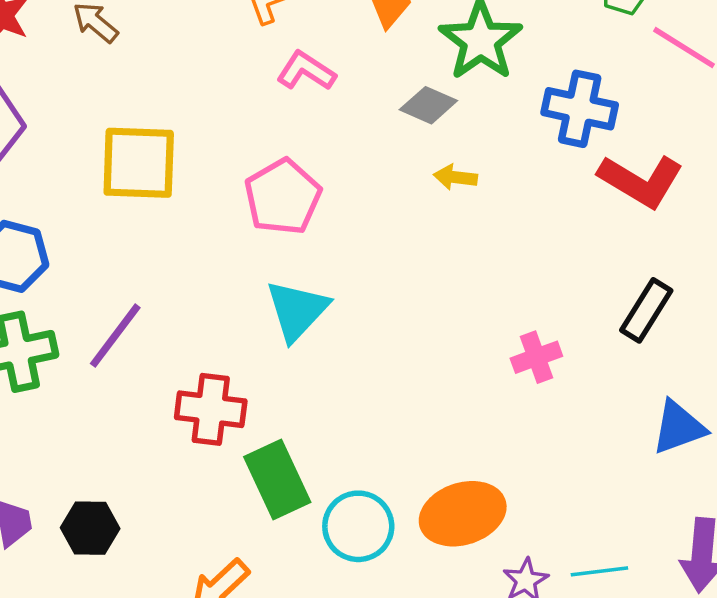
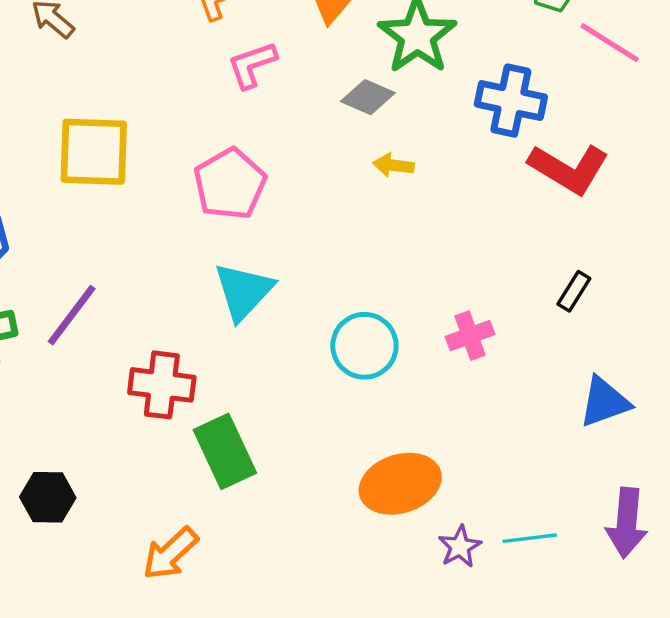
pink L-shape: (306, 71) -> (252, 65), turned -52
black rectangle: (646, 310) -> (574, 291), size x0.7
cyan circle: (358, 526) -> (364, 346), moved

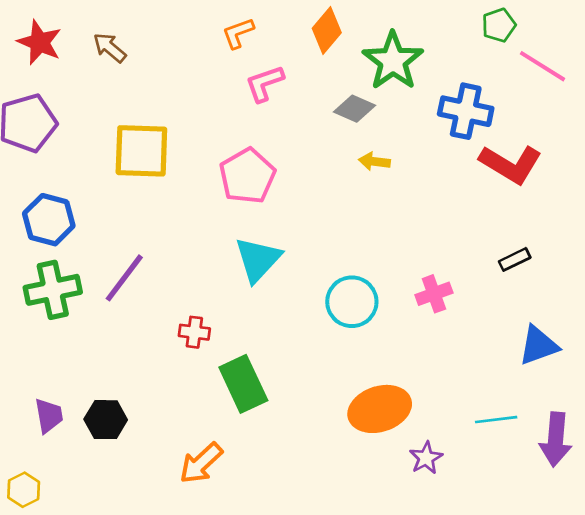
black rectangle: (574, 291) -> (515, 259), turned 32
red cross: (162, 385) -> (194, 332), size x0.6
cyan line: (530, 538) -> (496, 420), moved

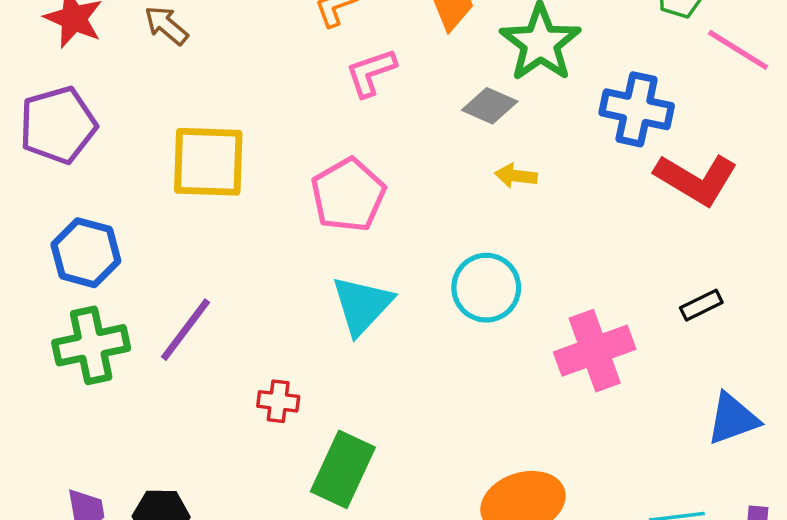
pink cross: (434, 294) -> (595, 351), size x1.6
cyan circle: (352, 302) -> (486, 288), moved
green rectangle: (243, 384) -> (343, 469), turned 50

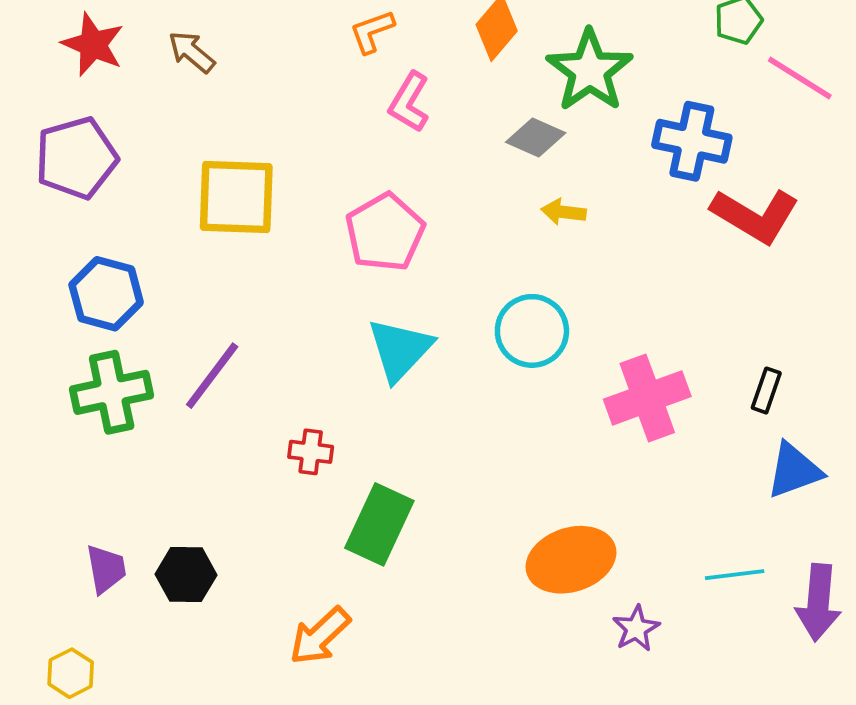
pink L-shape: (371, 73) -> (409, 102), turned -40
black rectangle: (701, 305) -> (766, 390), moved, turned -45

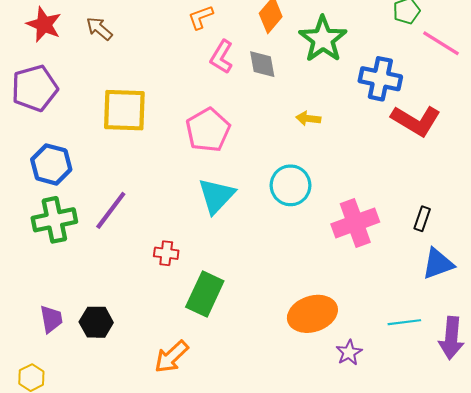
gray diamond: (536, 138) -> (262, 64), moved, turned 56

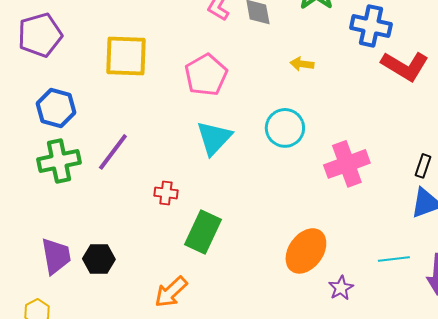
black rectangle: (422, 219) -> (423, 166), moved
orange ellipse: (312, 314) -> (306, 251), turned -36
purple trapezoid: (51, 319) -> (56, 256), size x1.4

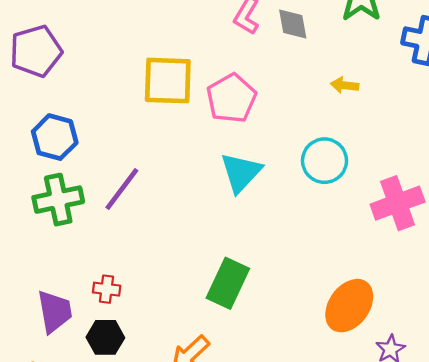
yellow square: (126, 56) -> (168, 81), moved
red cross: (166, 193) -> (107, 289), moved
black hexagon: (99, 259) -> (105, 337), moved

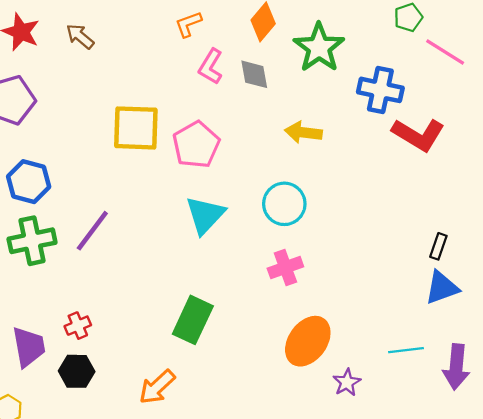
yellow arrow: (345, 85) -> (303, 132), size x1.4
pink cross: (398, 203) -> (285, 267), moved, size x0.7
red cross: (107, 289) -> (78, 326), turned -30

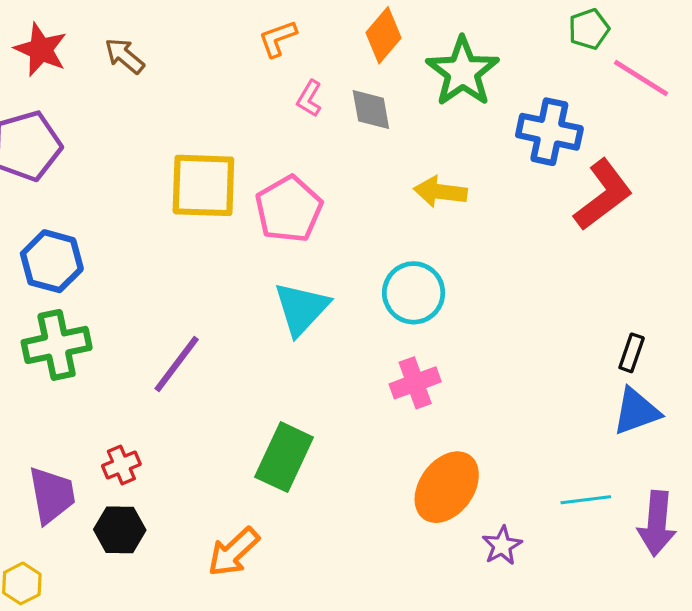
pink L-shape: (211, 67) -> (309, 99), size x0.7
red L-shape: (418, 135) -> (603, 195), turned -68
purple line: (92, 231) -> (177, 364), moved

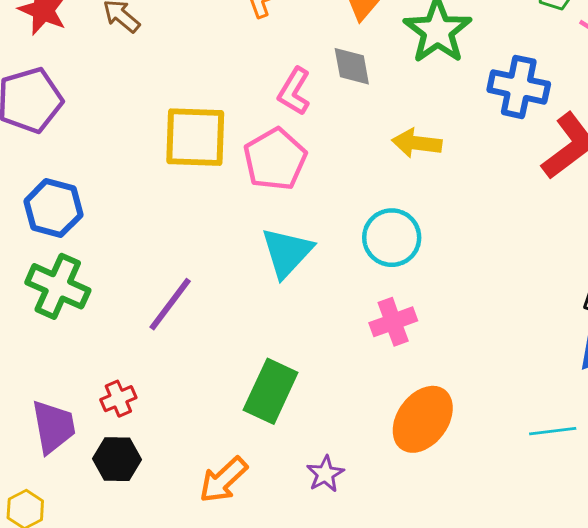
pink L-shape: (309, 99) -> (294, 91), moved, size x1.4
green cross: (57, 345) -> (58, 286), turned 36
purple star: (502, 546) -> (325, 474), moved

